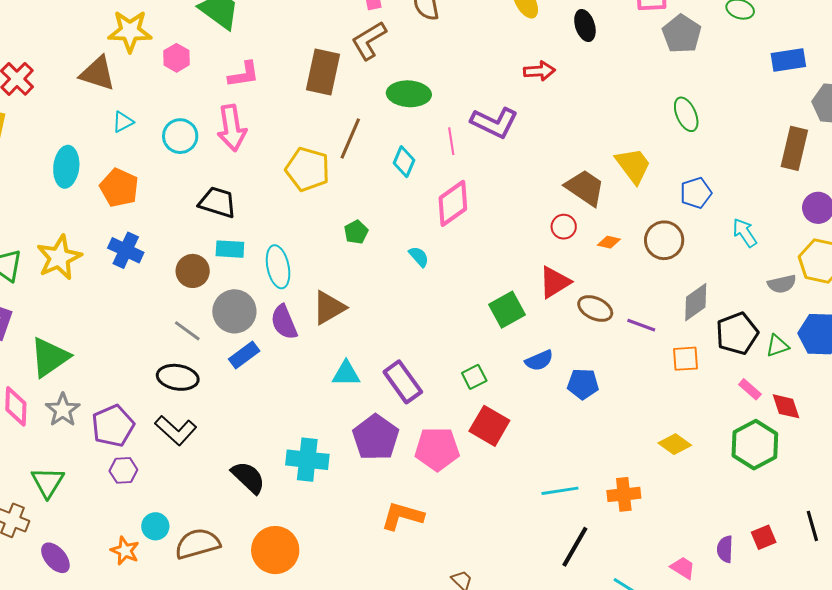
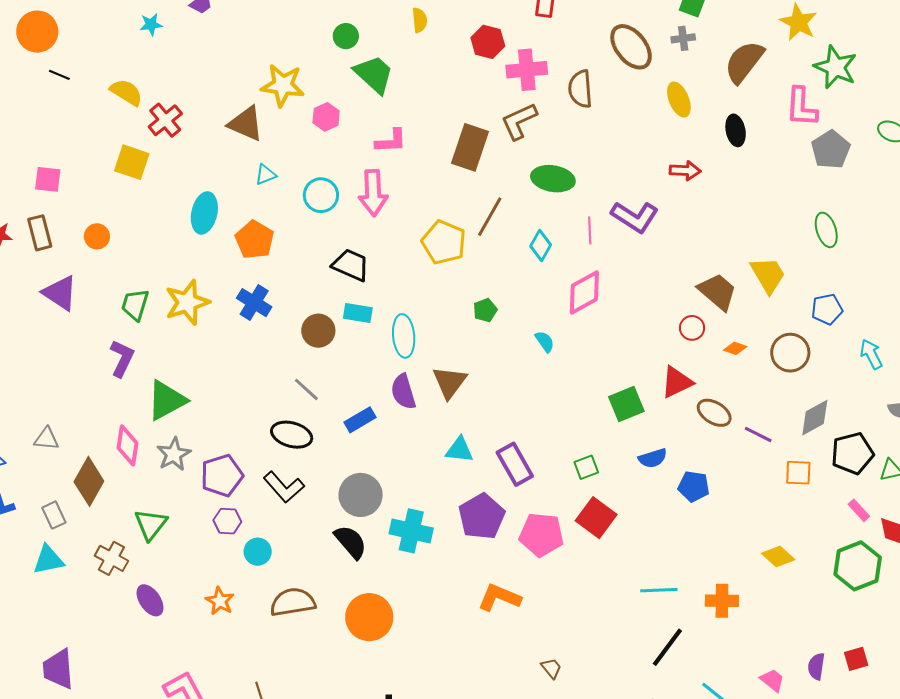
brown triangle: (329, 308) -> (450, 382), turned -30
gray circle: (234, 311) -> (361, 495), moved
cyan circle: (155, 526) -> (258, 552), moved

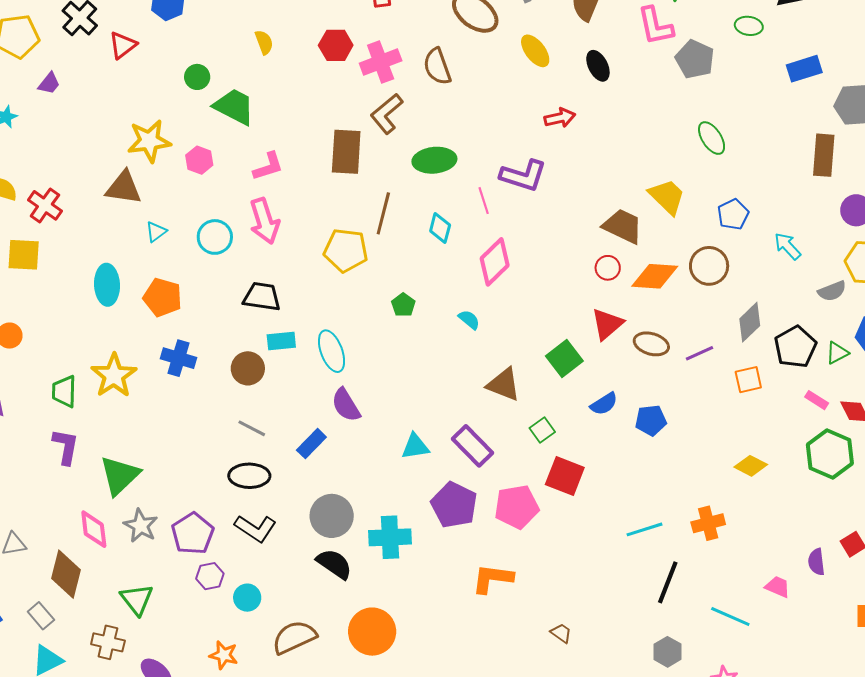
orange diamond: (735, 348) -> (655, 276), size x2.0
brown triangle: (450, 382) -> (504, 385), moved, turned -30
purple line: (758, 434) -> (700, 353), turned -36

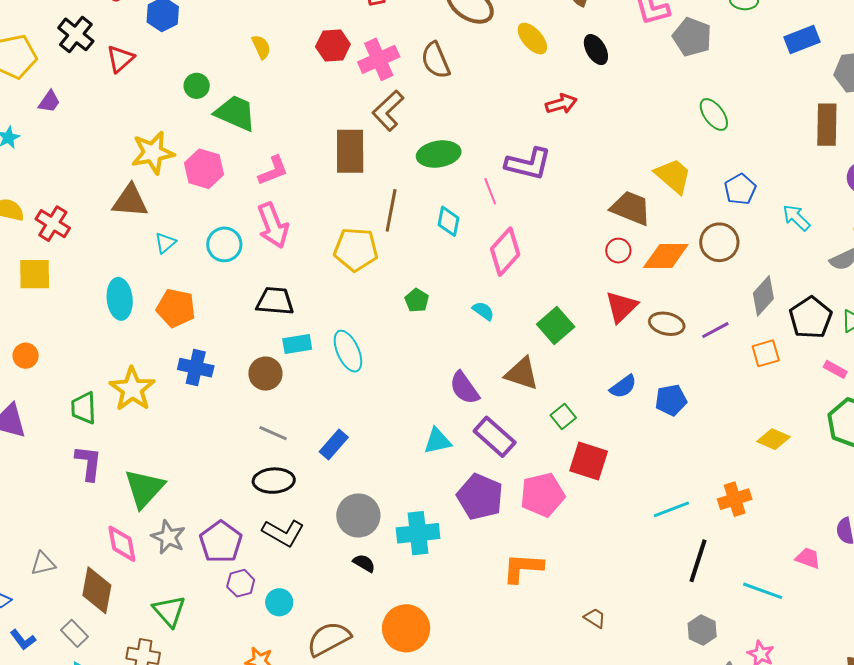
pink hexagon: (199, 160) -> (204, 169), size x1.4
green square: (564, 358) -> (556, 326), moved
purple semicircle: (346, 405) -> (464, 388), moved
black semicircle: (334, 564) -> (364, 563), size x0.6

